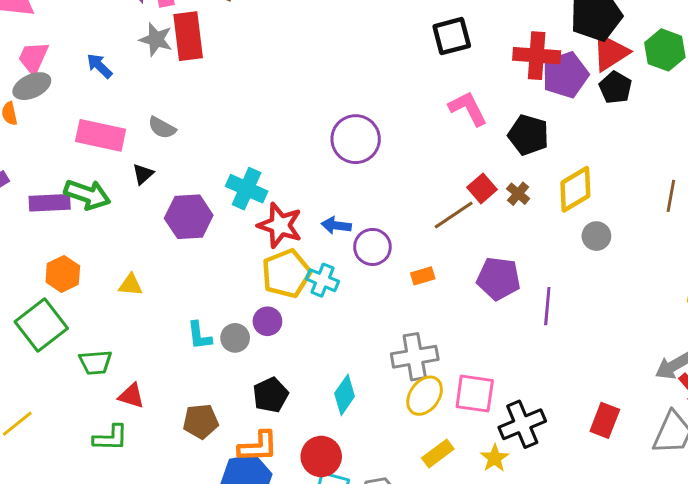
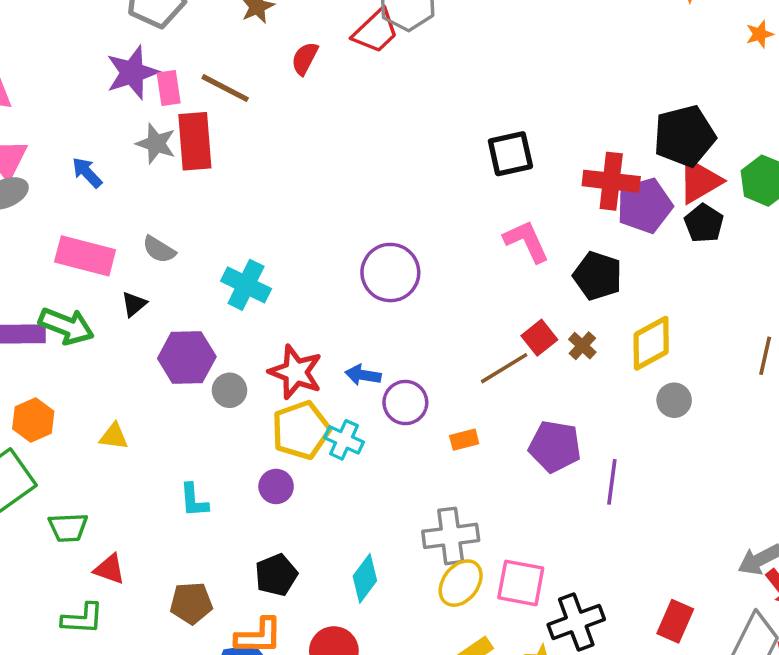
cyan cross: (247, 189) -> (246, 285), moved
gray circle: (235, 338) -> (230, 390), moved

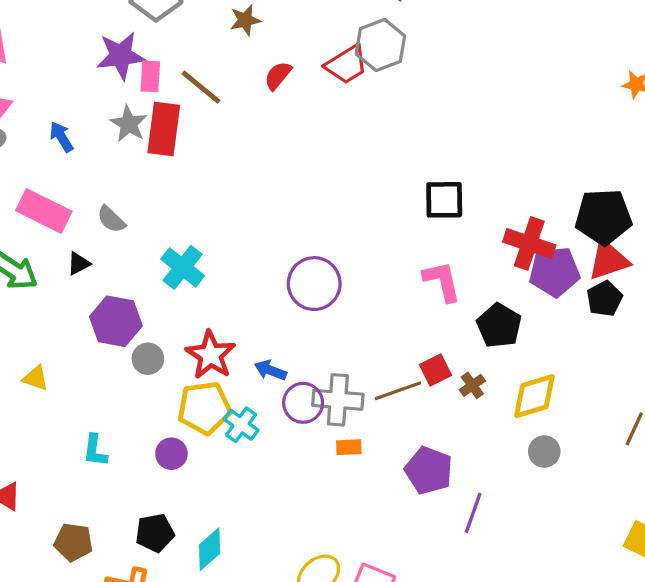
gray cross: (451, 536) -> (338, 400), moved
cyan diamond: (365, 578) -> (210, 549), moved

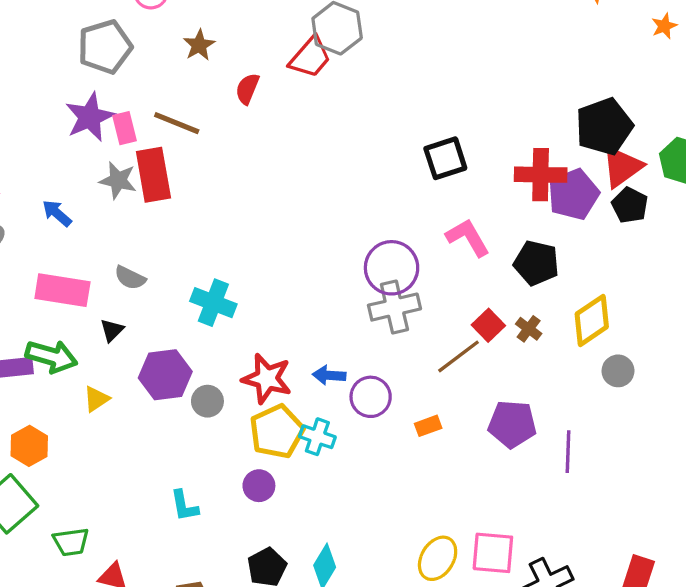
purple circle: (314, 284) -> (392, 268), moved
yellow triangle: (36, 378) -> (96, 399), moved, turned -36
gray cross: (338, 400) -> (394, 307), moved

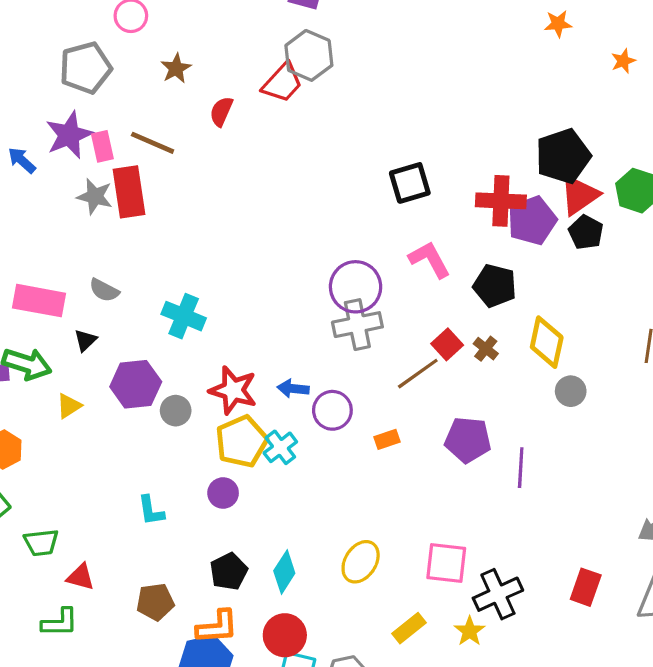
blue arrow: (57, 213) -> (22, 160), moved
yellow diamond: (592, 320) -> (547, 342), turned -45
cyan cross: (317, 437) -> (280, 447), turned 32
yellow ellipse: (438, 558) -> (361, 562), moved

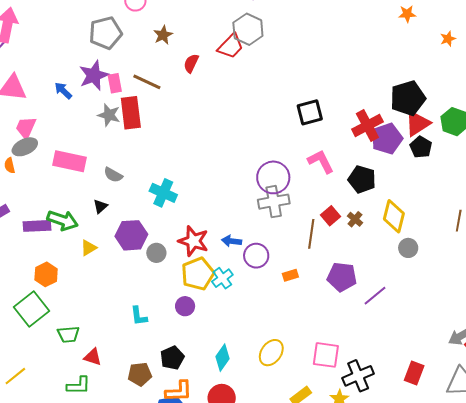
red cross: (501, 201) -> (367, 126), turned -32
pink rectangle: (39, 301) -> (70, 161), moved
brown line: (418, 374) -> (311, 234), turned -48
purple line: (521, 468) -> (375, 296), turned 45
black pentagon: (229, 571) -> (172, 358), moved

